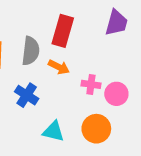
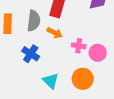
cyan triangle: (53, 131) -> (51, 81), turned 30

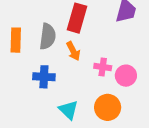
orange arrow: (55, 33) -> (73, 51), turned 35
blue cross: (31, 54) -> (44, 77), turned -30

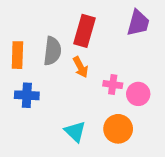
blue cross: (44, 77) -> (27, 95), moved

